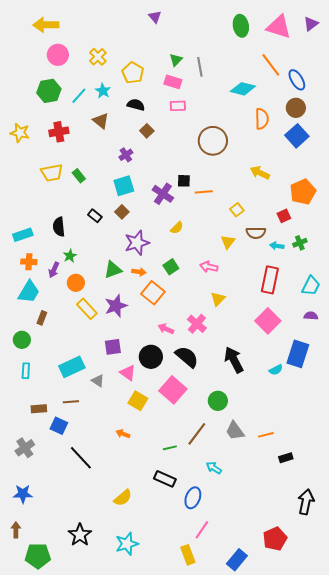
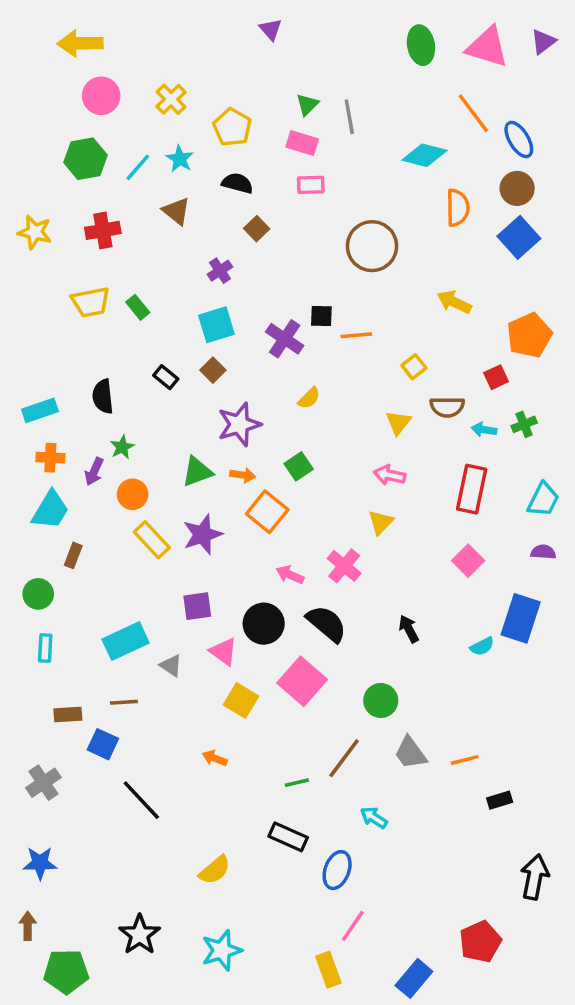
pink arrow: (209, 267) -> (389, 475), moved
pink square: (268, 321) -> (468, 561), size x0.7
black arrow: (234, 360) -> (409, 629), size x0.6

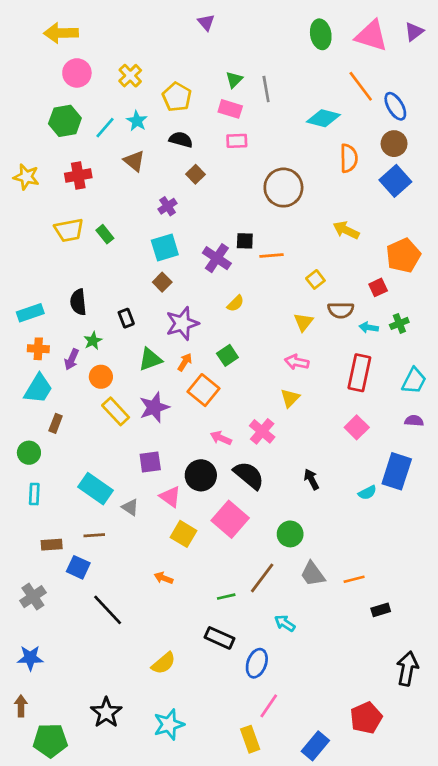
black rectangle: (166, 377) -> (126, 318), moved, turned 30
orange arrow: (243, 475) -> (185, 362), turned -66
cyan rectangle: (126, 641) -> (96, 489), turned 60

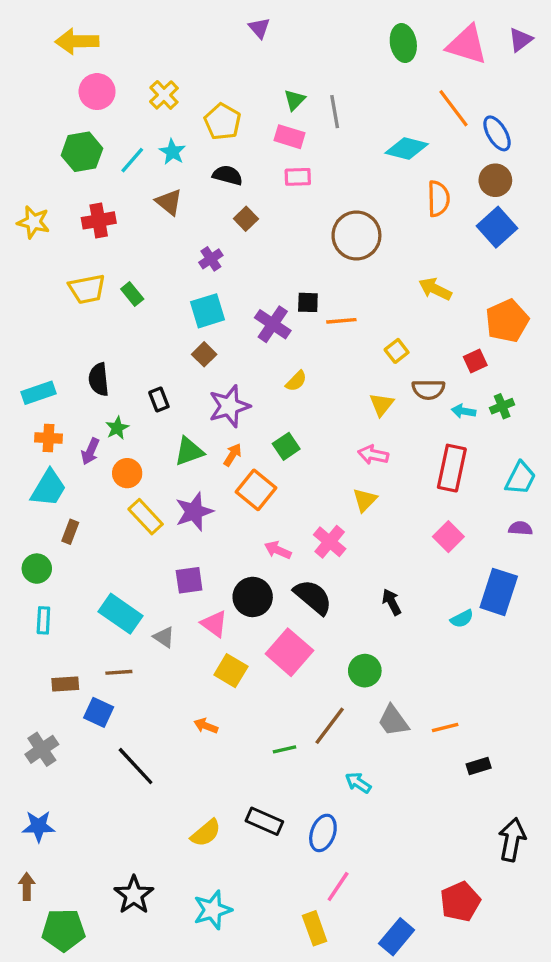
black rectangle: (219, 638) -> (264, 821), moved

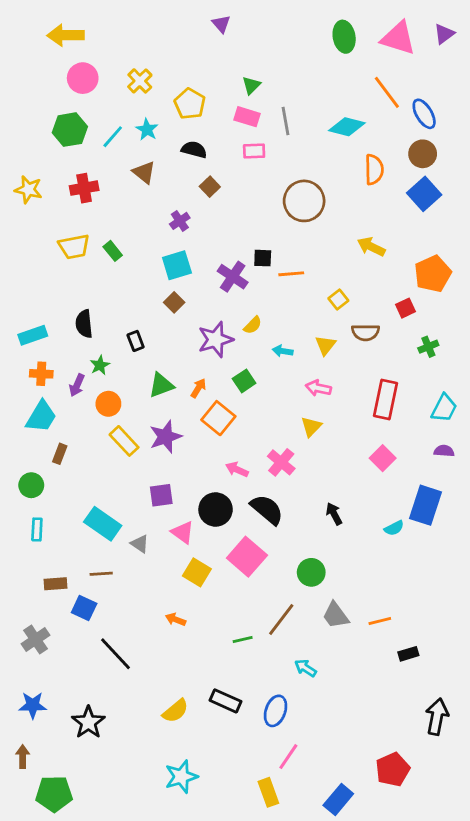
gray line: (335, 112) -> (286, 121), moved
purple star: (229, 406) -> (216, 340), moved
cyan arrow: (464, 411) -> (283, 351), moved
black star: (134, 895) -> (88, 722), moved

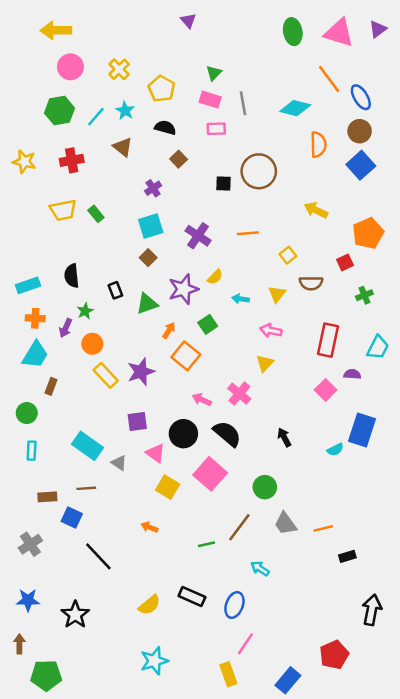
black square: (263, 258) -> (224, 183), moved
green triangle: (161, 385) -> (147, 304), moved
purple semicircle: (444, 451) -> (352, 374), moved

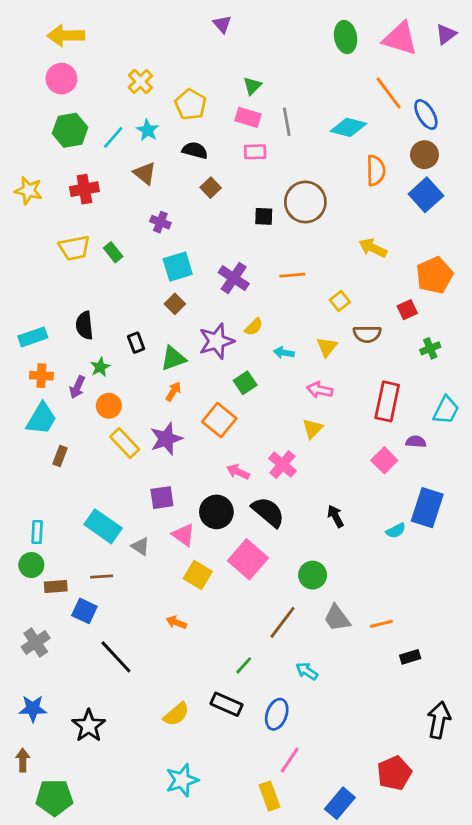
pink circle: (70, 67) -> (61, 79), moved
purple cross: (153, 188) -> (160, 222), moved, turned -35
orange arrow: (169, 330) -> (173, 391), moved
green circle: (27, 413) -> (31, 565), moved
green line: (207, 544) -> (244, 665), moved, turned -35

